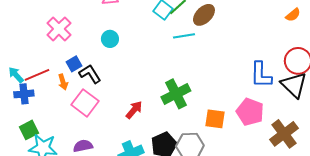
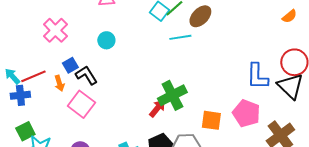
red arrow: (134, 110) -> (157, 108), moved

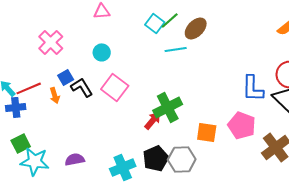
pink square: (81, 104) -> (115, 87), moved

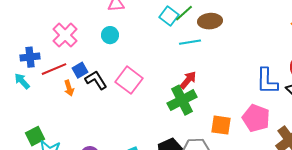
brown ellipse: (196, 28) -> (210, 21), turned 40
cyan circle: (102, 52) -> (110, 35), moved
red line: (29, 88) -> (54, 69), moved
blue cross: (16, 107) -> (30, 57), moved
red arrow: (153, 120) -> (188, 80), moved

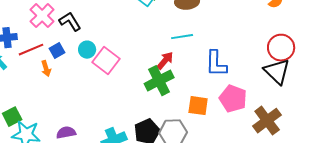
cyan circle: (110, 35) -> (87, 50), moved
cyan line: (190, 42) -> (182, 37), moved
black L-shape: (96, 80) -> (70, 22), moved
blue L-shape: (267, 81) -> (216, 64), moved

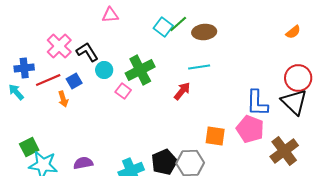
cyan circle: (87, 50) -> (104, 70), moved
pink square: (106, 61) -> (123, 91), size x0.6
blue L-shape: (216, 64) -> (257, 103), moved
green cross: (159, 81) -> (140, 70), moved

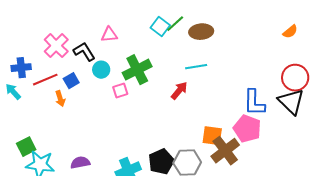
pink triangle: (110, 15) -> (109, 35), moved
pink square: (123, 91) -> (120, 91), turned 35
brown cross: (284, 151) -> (225, 151), moved

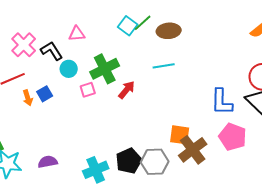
blue square: (71, 81) -> (45, 94), moved
red arrow: (179, 91) -> (127, 90), moved
pink pentagon: (247, 129) -> (233, 137), moved

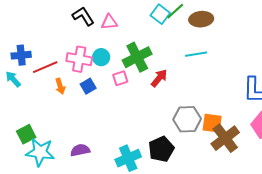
pink cross: (24, 45) -> (79, 59), moved, turned -35
black L-shape: (52, 51) -> (83, 16), moved
blue square: (45, 94) -> (88, 86), moved
gray hexagon: (155, 162) -> (187, 119), moved

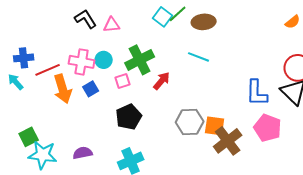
cyan line: (196, 54) -> (199, 57), turned 30
orange arrow: (60, 86) -> (63, 89), size x1.8
black pentagon: (161, 149) -> (129, 117), moved

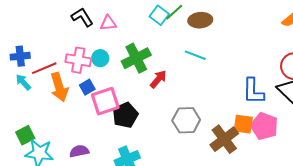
pink square: (123, 81) -> (105, 101), moved, size x1.8
cyan arrow: (16, 82) -> (23, 82), moved
orange square: (215, 126) -> (243, 124), moved

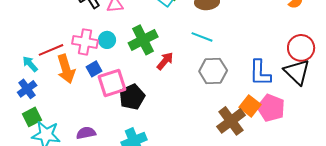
blue cross: (20, 56) -> (27, 89), moved, turned -30
gray hexagon: (186, 120) -> (213, 71), moved
orange square: (243, 124) -> (250, 106), turned 30

